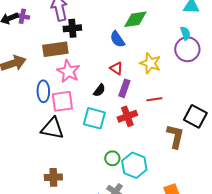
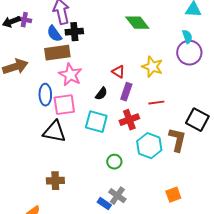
green diamond: (135, 19) -> (137, 23), turned 60
blue semicircle: (117, 39) -> (54, 34), moved
cyan hexagon: (134, 165) -> (149, 146), moved

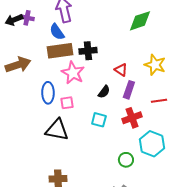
green diamond: (137, 23) -> (140, 21), turned -70
black cross: (74, 32) -> (88, 51), moved
pink square: (64, 105) -> (67, 103), size x0.6
cyan square: (96, 122) -> (99, 120), size x0.7
green circle: (114, 162) -> (126, 160), moved

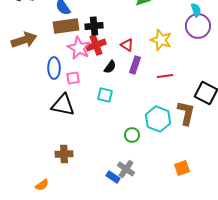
red cross: (132, 118) -> (96, 45), moved

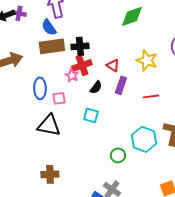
pink star: (79, 48) -> (72, 75), moved, size x0.6

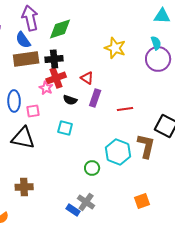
green diamond: (132, 16) -> (60, 29), moved
yellow star: (147, 60) -> (115, 48), moved
black semicircle: (96, 87) -> (70, 100), turned 72

